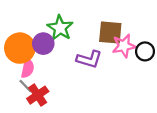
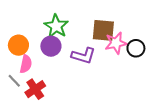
purple circle: (43, 44) -> (51, 46), moved
orange circle: (20, 48) -> (18, 45), size x0.7
gray line: (25, 86) -> (14, 81), moved

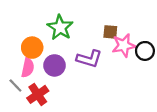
brown square: (103, 30) -> (110, 32), size x0.6
orange circle: (18, 45) -> (32, 48), moved
purple circle: (51, 46) -> (54, 65), moved

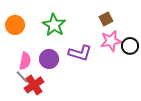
brown square: (110, 32) -> (106, 19), moved, turned -32
orange circle: (32, 48) -> (15, 25), moved
gray line: (15, 86) -> (22, 77), moved

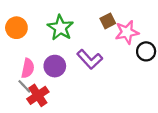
brown square: (106, 19) -> (108, 21), moved
pink star: (111, 41) -> (127, 32), moved
purple L-shape: (80, 53) -> (90, 59), turned 30

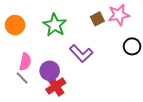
pink star: (127, 32) -> (119, 15), moved
purple circle: (55, 66) -> (50, 71), moved
red cross: (38, 95) -> (56, 86), moved

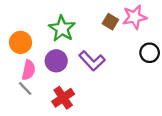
brown square: (97, 19) -> (110, 22), turned -32
orange circle: (15, 25) -> (20, 42), moved
purple circle: (50, 71) -> (56, 61), moved

